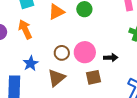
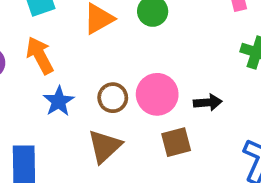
blue star: (31, 63) -> (59, 101), moved

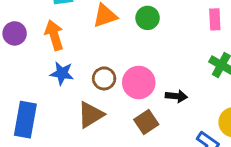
blue star: (59, 101) -> (62, 73), turned 30
brown square: (176, 142) -> (146, 122), turned -30

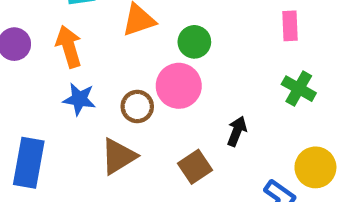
green circle: (148, 18) -> (194, 42), moved
pink circle: (139, 82) -> (179, 86), moved
black arrow: (176, 96) -> (237, 131), turned -75

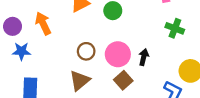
pink circle: (179, 86) -> (118, 54), moved
blue star: (79, 99) -> (21, 51), moved

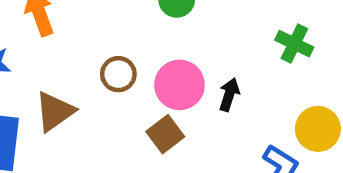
brown square: (123, 80) -> (165, 134), moved
brown triangle: (80, 81) -> (55, 111), moved

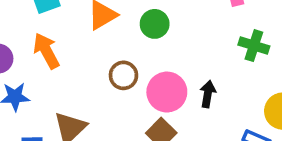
brown circle: (118, 74) -> (123, 75), moved

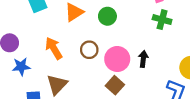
green cross: (254, 46) -> (162, 20), moved
orange arrow: (46, 51) -> (54, 48), moved

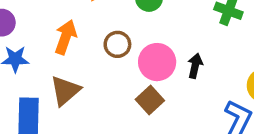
orange arrow: (54, 48) -> (66, 37), turned 45

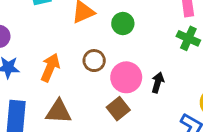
orange arrow: (66, 37) -> (50, 68), moved
brown triangle: (65, 91) -> (59, 112), moved, turned 40

